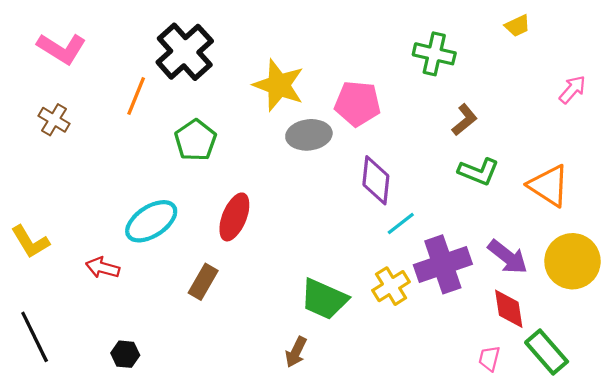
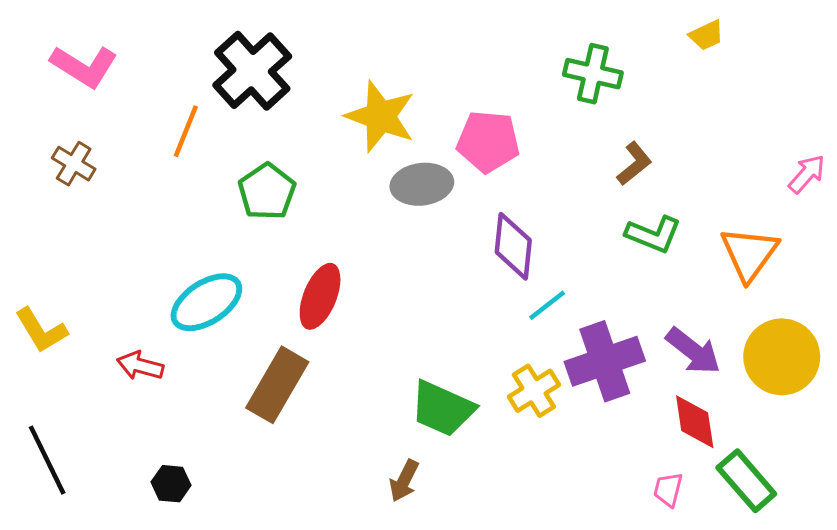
pink arrow: (572, 89) -> (807, 174), moved
orange triangle: (549, 186) -> (749, 254), turned 33
brown rectangle: (203, 282) -> (277, 385), size x1.5

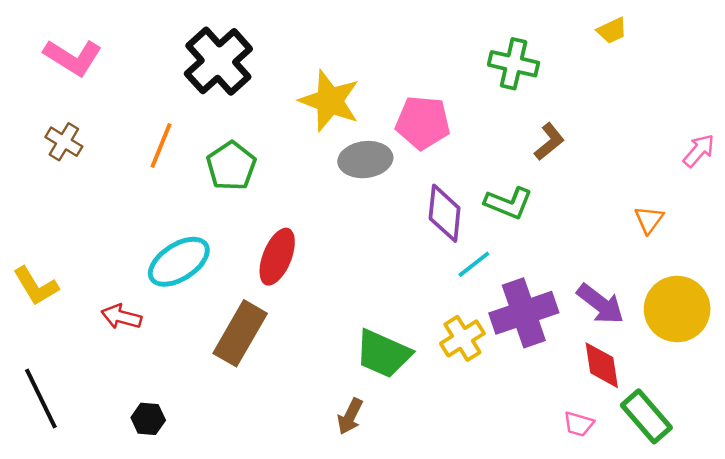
orange line: (186, 131) -> (161, 146), moved
green L-shape: (653, 234) -> (508, 203), moved
orange triangle: (749, 254) -> (649, 220), size x0.6
pink trapezoid: (668, 490) -> (579, 424), turned -88

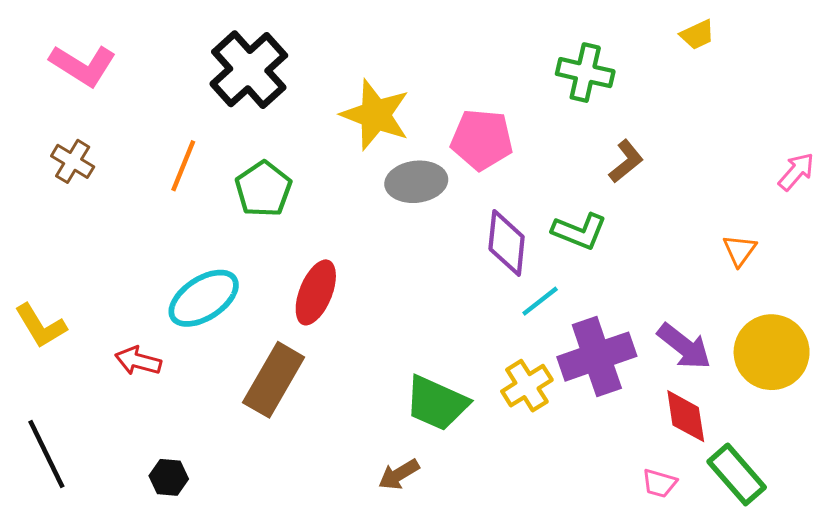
brown arrow: (350, 416) -> (399, 474), turned 33

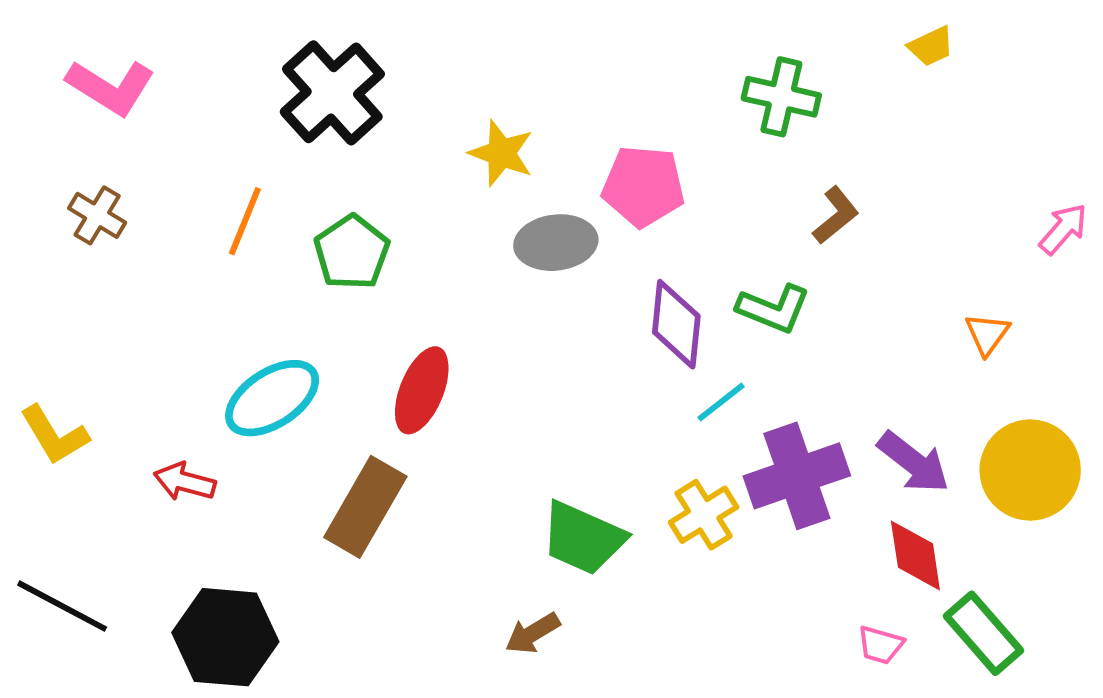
yellow star: (375, 115) -> (501, 153), size x0.7
black line: (46, 454) -> (62, 606), turned -36
black hexagon: (169, 477) -> (225, 637), size x2.0

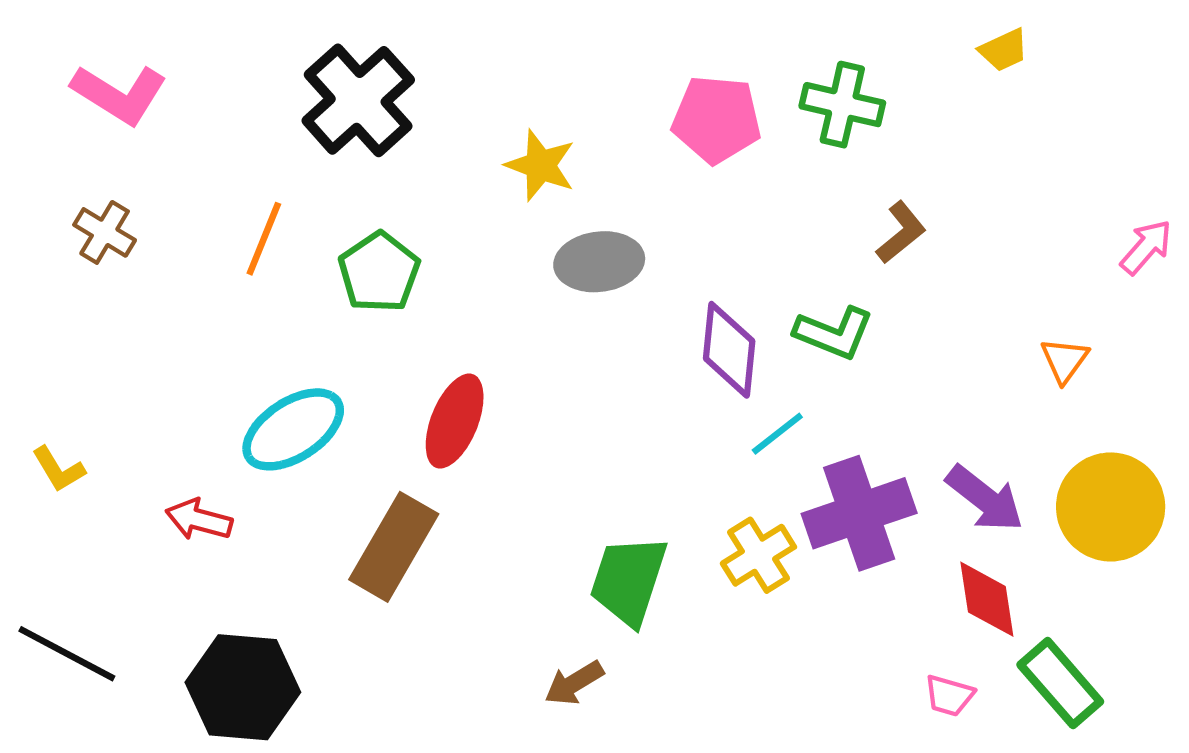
pink pentagon: (643, 186) -> (717, 119), moved
yellow L-shape: (54, 435) -> (58, 469), size x0.7
green trapezoid: (583, 538) -> (629, 580), turned 84

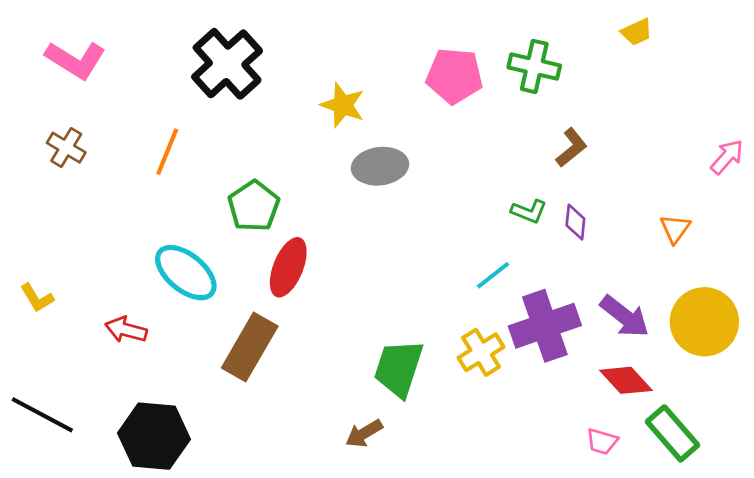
green pentagon: (379, 272) -> (254, 206), moved
green L-shape: (834, 333) -> (529, 211), size x0.7
purple diamond: (729, 350) -> (575, 222), moved, size x0.6
cyan ellipse: (293, 429) -> (186, 273), turned 72
red diamond: (987, 599) -> (626, 380), turned -34

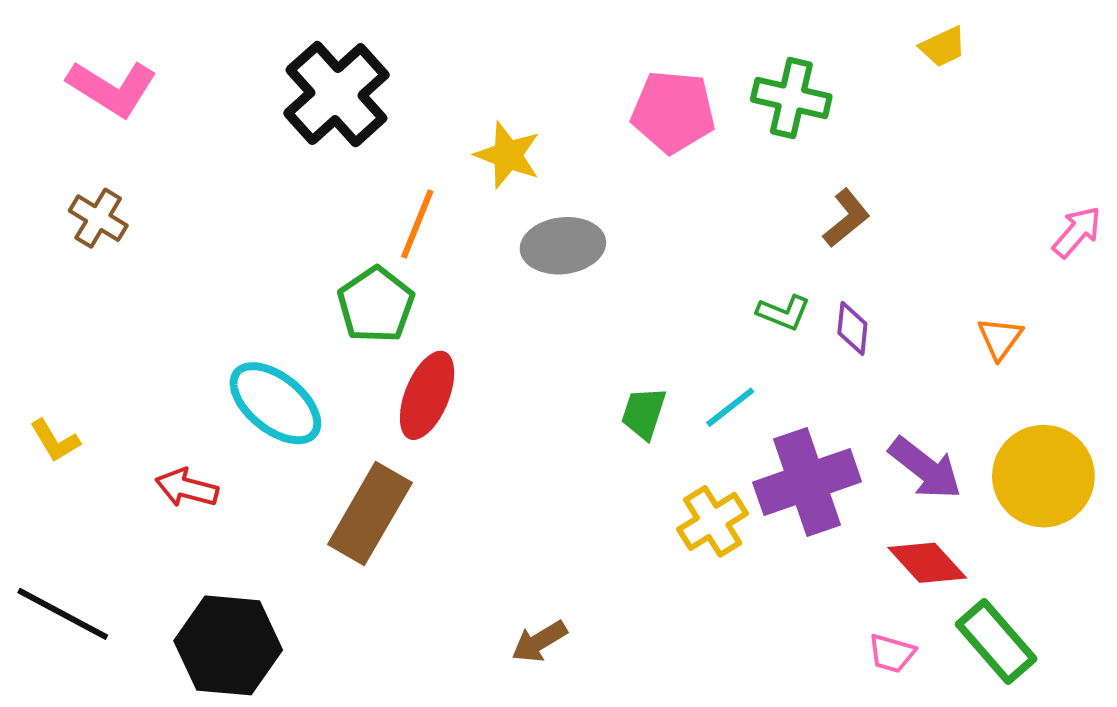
orange line: (167, 152) -> (417, 224), moved
green trapezoid: (399, 368) -> (644, 413), moved, size x0.6

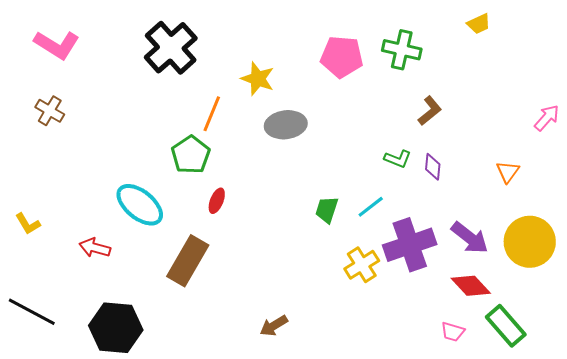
red ellipse: (427, 395) -> (217, 201), size x0.6

